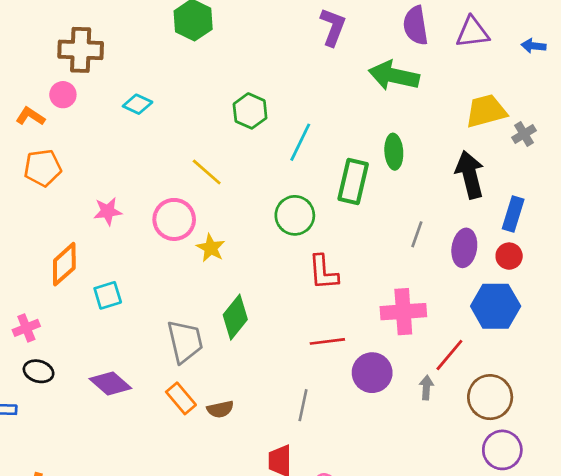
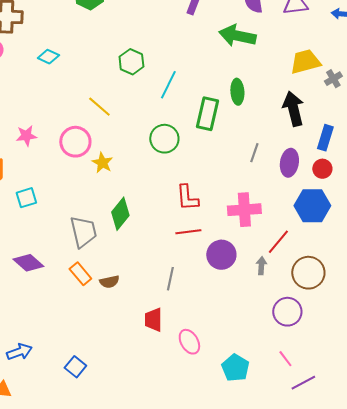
red L-shape: (323, 272) -> (187, 198), moved
purple circle: (502, 450) -> (287, 312), moved

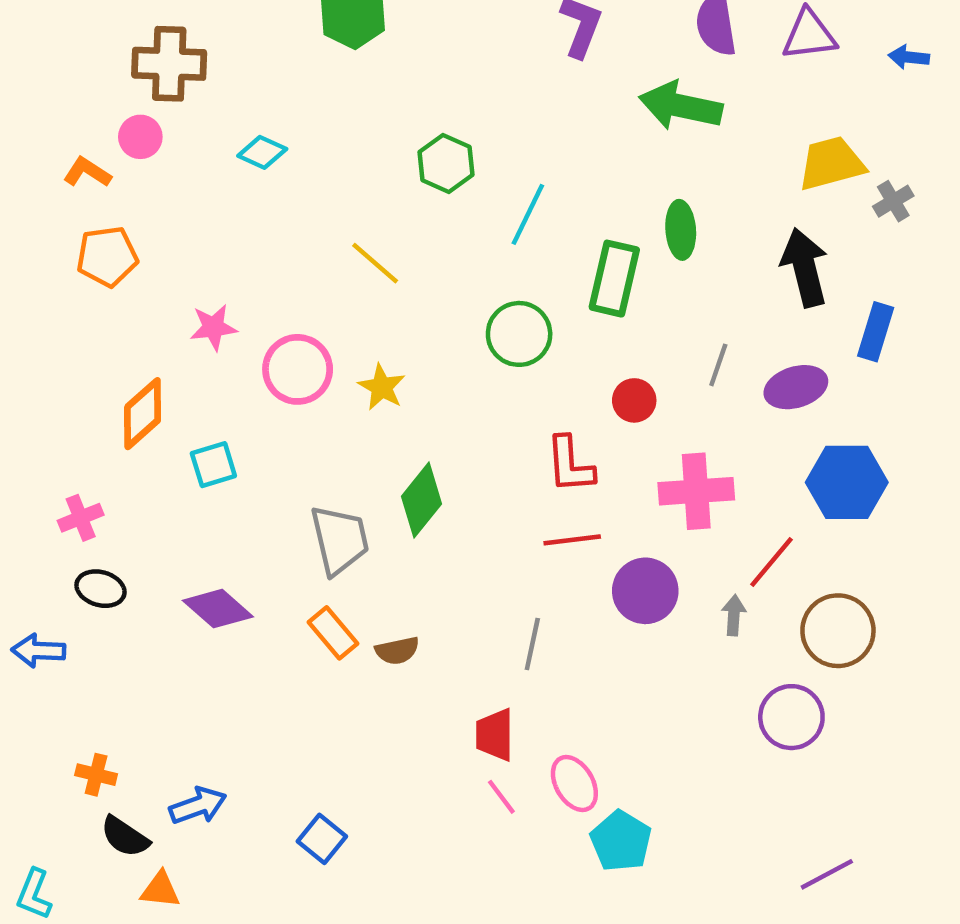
pink circle: (75, 142) -> (298, 369), moved
purple ellipse: (289, 163) -> (796, 387), turned 64
red circle: (322, 169) -> (634, 400), moved
pink line: (285, 359) -> (501, 797), moved
cyan pentagon: (235, 368) -> (621, 841), moved

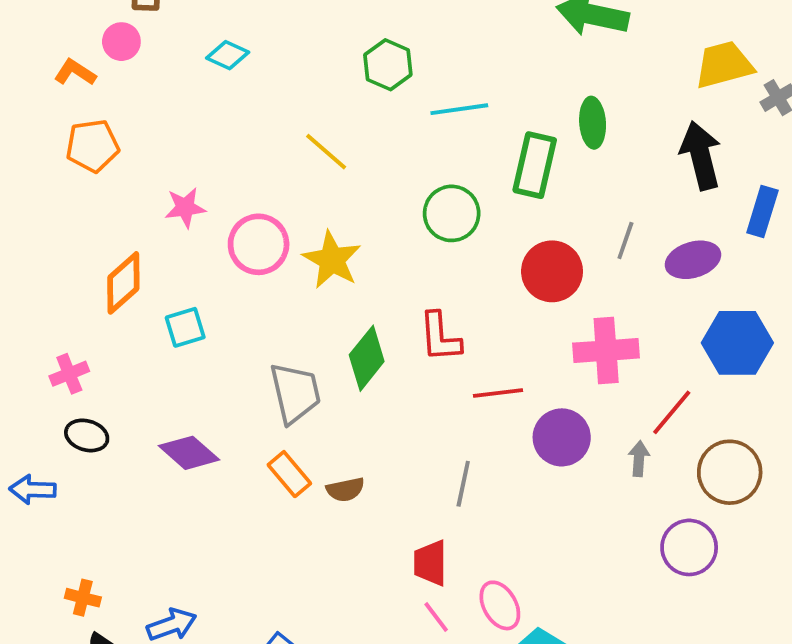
cyan line: (528, 214) -> (459, 109), turned 56
yellow star: (382, 387) -> (332, 260), size x1.4
red circle: (634, 400) -> (552, 271), size x1.6
red L-shape: (570, 465) -> (440, 337), moved

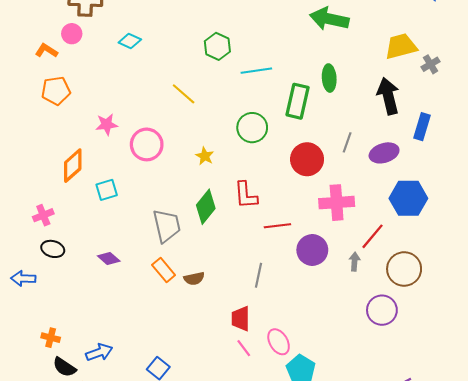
yellow star: (332, 260) -> (205, 156), moved, size x0.6
purple diamond: (189, 453) -> (109, 258), size x0.7

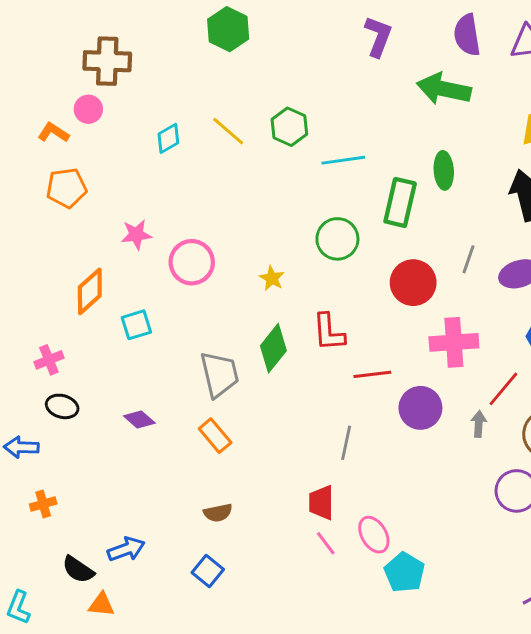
cyan diamond: (130, 41) -> (168, 138), moved, turned -55
yellow line: (184, 94) -> (228, 131), moved
brown semicircle: (194, 278) -> (218, 513), moved
orange cross: (51, 338) -> (43, 504), moved, turned -30

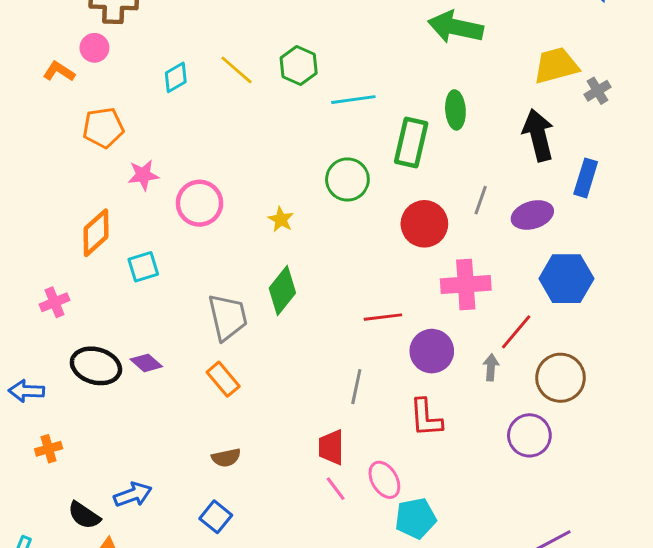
orange pentagon: (66, 188) -> (103, 128), moved
red L-shape: (329, 332) -> (426, 418), moved
black ellipse: (62, 406) -> (96, 366), moved, size x1.5
cyan pentagon: (404, 572) -> (416, 518), turned 30

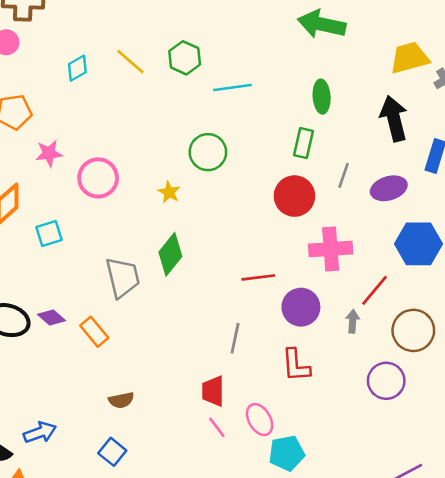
green rectangle: (411, 142) -> (303, 143), moved, size x0.7
green circle: (347, 179) -> (208, 152), moved
orange rectangle: (223, 379) -> (94, 332), moved

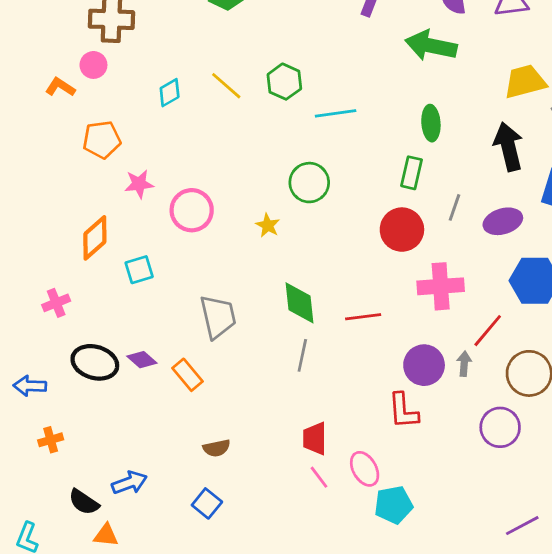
green diamond: (170, 254) -> (300, 303), moved, turned -45
purple circle: (301, 307) -> (424, 365), moved
gray line: (235, 338) -> (302, 355), moved

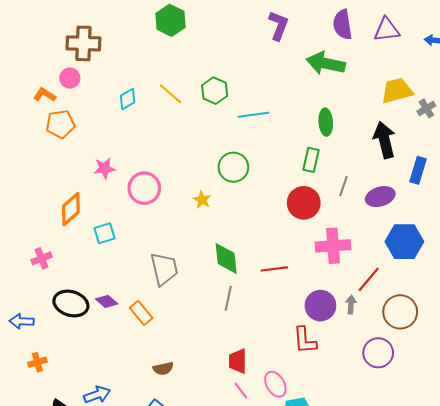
orange pentagon: (102, 140) -> (60, 124), moved

